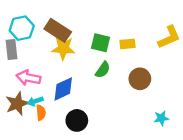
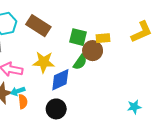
yellow star: (63, 48) -> (44, 62), moved
brown circle: (140, 79) -> (93, 51), moved
blue diamond: (63, 89) -> (60, 80), moved

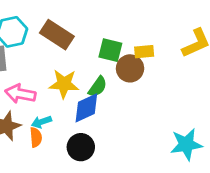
green semicircle: (80, 62) -> (98, 87), moved
cyan arrow: (18, 91) -> (41, 122), moved
cyan star: (134, 107) -> (186, 144), size x1.6

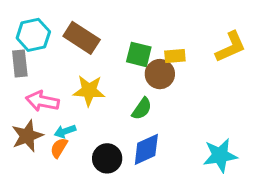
green semicircle: (98, 87) -> (142, 109), moved
blue diamond: (86, 108) -> (146, 149), moved
orange semicircle: (36, 137) -> (59, 148), turned -144

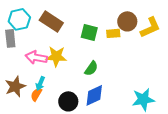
brown circle: (160, 74) -> (127, 21), moved
pink arrow: (42, 101) -> (36, 57), moved
cyan arrow: (65, 131) -> (40, 83), turned -48

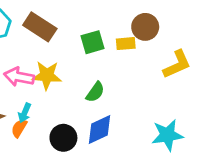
yellow L-shape: (150, 27) -> (177, 64), moved
green square: (89, 32) -> (93, 42), turned -30

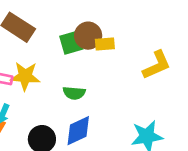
brown circle: (145, 27) -> (88, 36), moved
green semicircle: (95, 92) -> (74, 93), turned 60

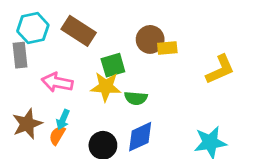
green square: (71, 43) -> (113, 65), moved
yellow star: (25, 76) -> (106, 87), moved

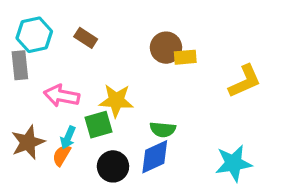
brown rectangle: (79, 31) -> (86, 38), size x0.6
green square: (113, 65) -> (99, 125), moved
green semicircle: (136, 98) -> (163, 129), moved

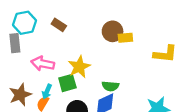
yellow L-shape: (245, 81) -> (165, 54), turned 30
yellow star: (116, 101) -> (79, 67), turned -30

